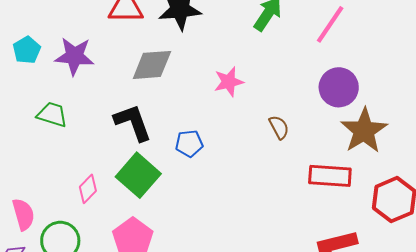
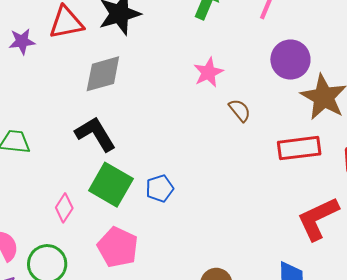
purple star: (74, 56) -> (22, 41), moved, size x0.7
pink star: (229, 82) -> (208, 72), moved
blue pentagon: (189, 144) -> (160, 188), moved

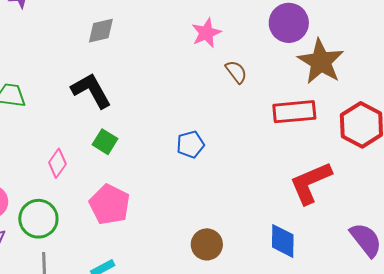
gray diamond: (103, 74) -> (101, 31), size x0.7
green square: (111, 185) -> (105, 142), size x0.6
blue pentagon: (160, 188) -> (190, 144), moved

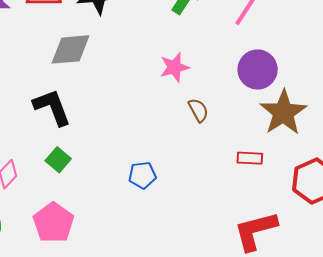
gray diamond: (101, 31) -> (71, 49), size x1.4
red rectangle: (294, 112) -> (250, 158), size x0.6

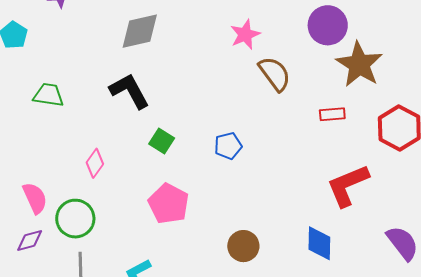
brown semicircle: (198, 110) -> (275, 74), size x1.5
green square: (58, 160) -> (162, 141), moved
pink pentagon: (53, 223) -> (169, 204), moved

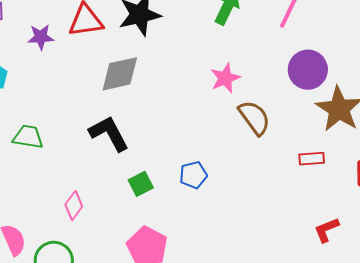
green square: (162, 141) -> (141, 184), turned 30
blue pentagon: (228, 146) -> (193, 175), moved
red L-shape: (348, 185) -> (327, 230), size x0.6

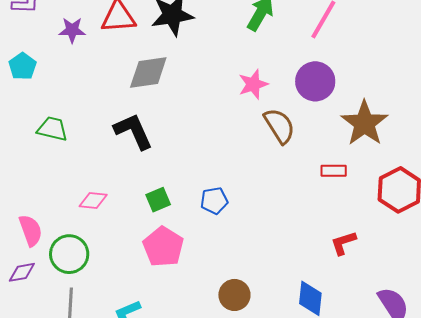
purple circle: (308, 70) -> (315, 81), moved
blue pentagon: (193, 175) -> (214, 201), moved
green square: (141, 184) -> (158, 200), moved
pink diamond: (74, 205) -> (93, 201), turned 56

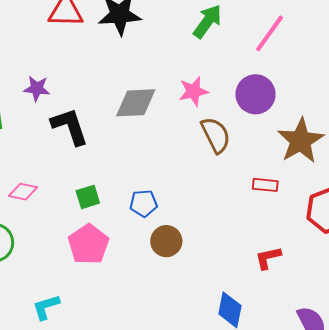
purple star: (72, 30) -> (37, 88), moved
gray diamond: (148, 72) -> (136, 103), moved
brown circle: (234, 295) -> (166, 241), moved

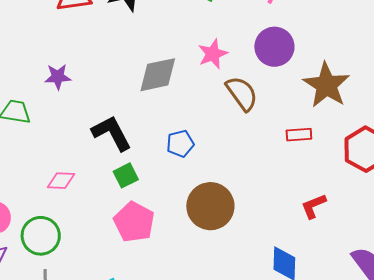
black L-shape: (70, 126) -> (112, 133), moved
blue pentagon: (143, 203) -> (180, 144), moved
brown circle: (166, 241) -> (210, 206), size x1.5

